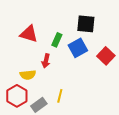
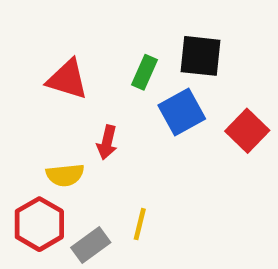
green rectangle: (57, 40) -> (144, 72), moved

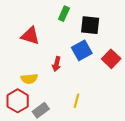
green rectangle: (144, 72) -> (64, 14), moved
red arrow: (107, 142) -> (57, 64), moved
yellow line: (140, 224) -> (77, 101), moved

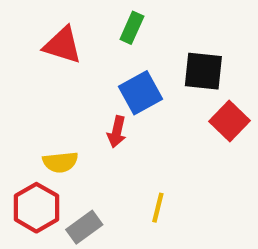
black square: (90, 25) -> (203, 71), moved
red triangle: (30, 36) -> (63, 45), moved
blue square: (82, 50) -> (141, 93), moved

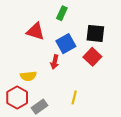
red triangle: (63, 45) -> (35, 31), moved
red square: (229, 121) -> (92, 57), moved

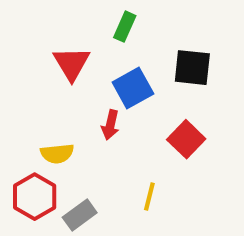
red triangle: (35, 31) -> (71, 63), turned 42
red square: (92, 57) -> (186, 139), moved

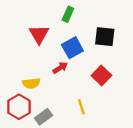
red arrow: (110, 125) -> (60, 68), turned -136
yellow line: (149, 197) -> (81, 107), turned -32

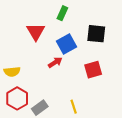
red square: (101, 76) -> (93, 70), turned 30
yellow semicircle: (31, 83) -> (12, 72), moved
yellow line: (81, 107) -> (74, 107), moved

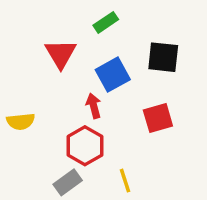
green rectangle: (62, 13) -> (106, 22), turned 32
red arrow: (55, 62) -> (94, 106), turned -72
red hexagon: (17, 98) -> (85, 146), moved

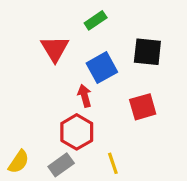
yellow semicircle: (21, 121) -> (19, 162), moved, turned -50

